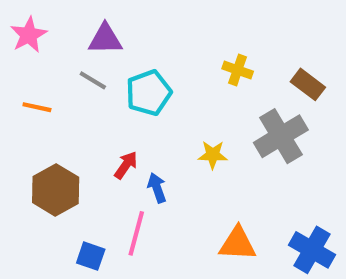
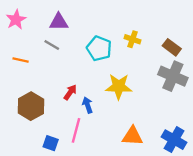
cyan pentagon: (149, 93) -> (99, 48), moved, turned -30
gray cross: (281, 136) -> (173, 76), moved, turned -36
yellow star: (213, 155) -> (119, 87), size x1.6

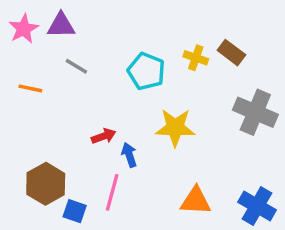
purple triangle: (59, 22) -> (61, 25), moved
brown rectangle: (172, 47) -> (231, 53), moved
red arrow: (70, 92) -> (104, 136), turned 35
brown hexagon: (31, 106) -> (46, 184), moved

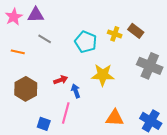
brown hexagon: (46, 184) -> (26, 89), moved

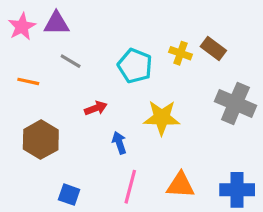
red arrow: (61, 80) -> (96, 108), moved
pink line: (66, 113) -> (130, 187), moved
blue cross: (151, 121) -> (237, 190), turned -30

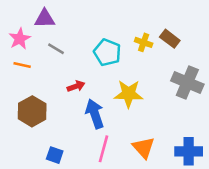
pink star: (22, 27) -> (20, 39), moved
blue arrow: (119, 143) -> (95, 114), size x1.6
orange triangle: (180, 185) -> (144, 148), turned 45

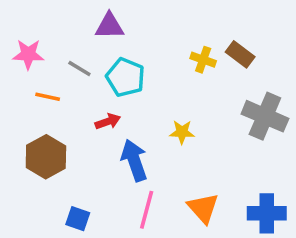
purple triangle: (45, 19) -> (110, 26), moved
pink star: (20, 39) -> (28, 54), turned 30
cyan pentagon: (107, 52) -> (125, 77), moved
orange line: (22, 65) -> (48, 97), moved
yellow star: (129, 94) -> (182, 132), size x0.6

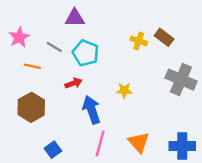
pink star: (28, 54) -> (19, 37), turned -30
blue square: (78, 219) -> (53, 150), turned 35

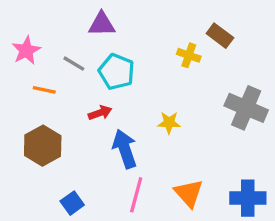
brown rectangle: (164, 37) -> (220, 36), moved

